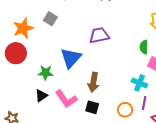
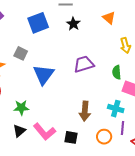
purple trapezoid: (99, 35) -> (84, 64), moved
blue triangle: (71, 58) -> (44, 75), moved
brown arrow: (93, 82) -> (85, 111), moved

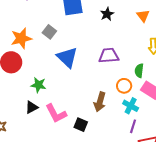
blue triangle: (44, 75) -> (67, 57), turned -35
orange circle: (104, 137) -> (124, 86), moved

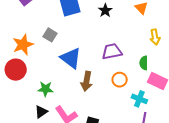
orange circle: (124, 86) -> (120, 80), moved
brown arrow: (100, 102) -> (87, 81), moved

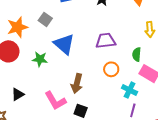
brown arrow: (87, 81) -> (77, 83), moved
green star: (45, 89) -> (40, 59), moved
black triangle: (41, 112) -> (18, 94), moved

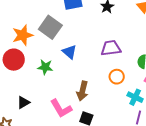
gray square: (45, 19) -> (50, 27), size x1.6
blue triangle: (64, 44) -> (69, 52), size x0.7

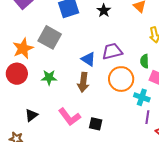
blue triangle: (69, 52) -> (88, 59), moved
orange circle: (117, 77) -> (121, 79), size x1.6
brown arrow: (82, 91) -> (83, 82), moved

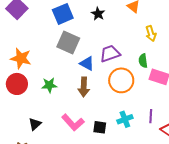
gray square: (50, 37) -> (68, 43), moved
orange star: (23, 48) -> (21, 58), turned -30
cyan cross: (142, 97) -> (125, 119), moved, turned -35

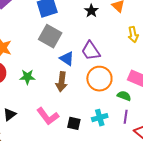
black star: (98, 14) -> (91, 11), moved
purple trapezoid: (110, 54) -> (91, 51), turned -110
green semicircle: (143, 61) -> (124, 96), moved, turned 112

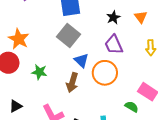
purple trapezoid: (91, 51) -> (114, 45), moved
orange circle: (99, 79) -> (105, 73), moved

